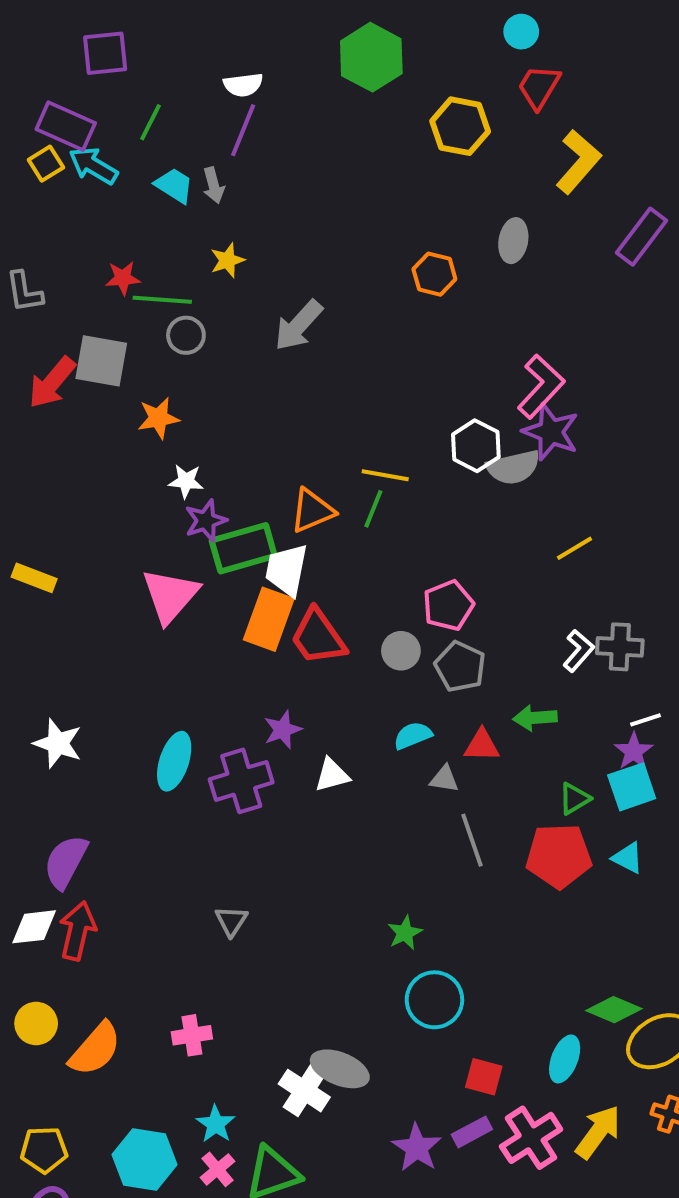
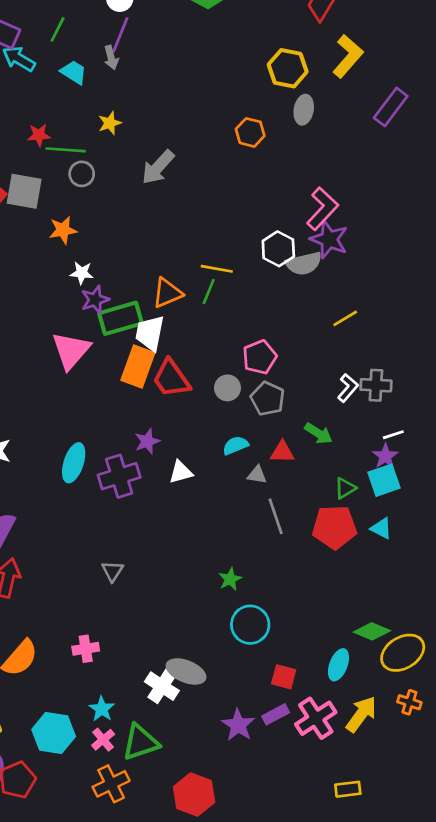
yellow hexagon: (460, 126) -> (288, 68), moved
gray arrow: (214, 185) -> (111, 57), moved
green arrow: (535, 718) -> (318, 433), turned -144

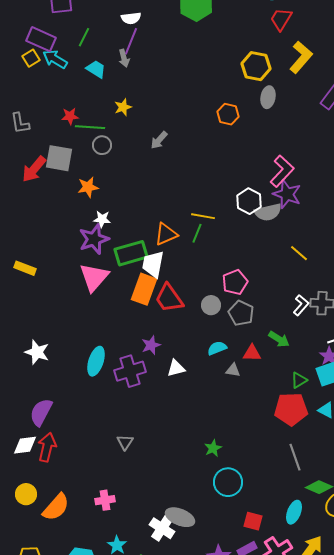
gray arrow: (158, 167) -> (159, 140), size x0.7
purple star: (95, 300) -> (94, 239), moved, size x1.4
yellow line: (345, 318) -> (299, 253), turned 72
gray line: (276, 516) -> (295, 457), moved

